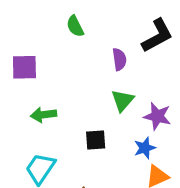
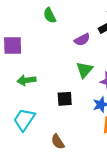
purple semicircle: (119, 59) -> (82, 40), turned 70

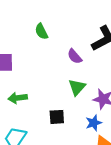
purple semicircle: (82, 40) -> (75, 56), turned 77

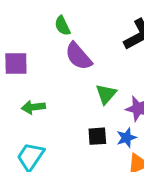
purple semicircle: (75, 56) -> (78, 56), moved, size x1.5
black square: (57, 117) -> (97, 136), moved

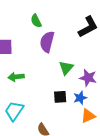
purple semicircle: (78, 56) -> (47, 42), turned 55

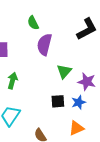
green arrow: (16, 77) -> (12, 81), turned 112
orange triangle: (88, 116) -> (76, 128), moved

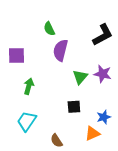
purple star: (87, 82) -> (103, 74), moved
blue star: (79, 102) -> (104, 117), moved

